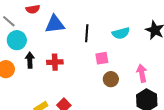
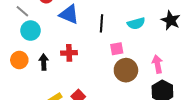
blue triangle: (55, 24) -> (69, 14), turned 30
black arrow: (30, 60) -> (44, 62), moved
brown circle: (111, 79) -> (126, 70), size x1.5

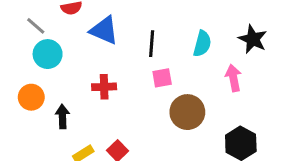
cyan semicircle: (136, 23) -> (202, 44), turned -60
pink square: (117, 49) -> (162, 78), moved
black arrow: (44, 62) -> (62, 117), moved
pink arrow: (157, 64) -> (233, 78), moved

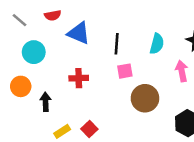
gray line: (36, 26) -> (20, 20), moved

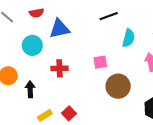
blue triangle: (79, 33) -> (59, 29), turned -35
black line: (117, 44) -> (109, 16), moved, turned 66
cyan circle: (34, 52) -> (32, 45), moved

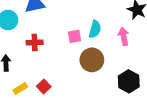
cyan semicircle: (129, 38) -> (95, 29), moved

